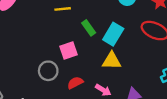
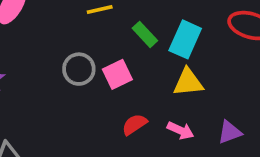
gray circle: (48, 71) -> (79, 69), moved

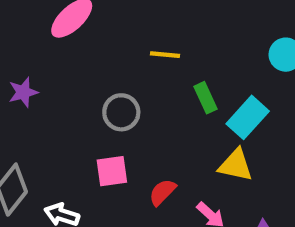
pink square: (117, 74) -> (112, 171), moved
red semicircle: (134, 124) -> (162, 192), turned -30

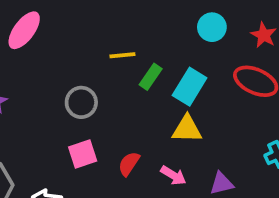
yellow line: (165, 55) -> (122, 55), moved
green rectangle: (205, 98) -> (151, 77), turned 70

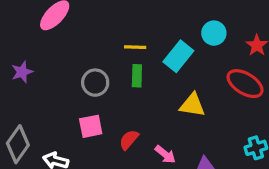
green rectangle: (151, 77) -> (137, 76), moved, turned -40
cyan rectangle: (190, 87) -> (178, 56), moved
yellow triangle: (187, 129) -> (192, 105), moved

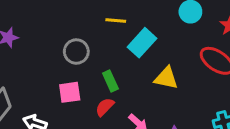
cyan rectangle: (178, 56) -> (142, 43), moved
green rectangle: (137, 76) -> (110, 81), moved, turned -30

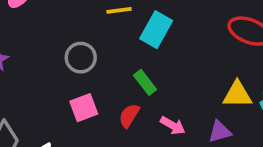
yellow triangle: (166, 78) -> (237, 95), moved
green rectangle: (110, 81) -> (145, 82), moved

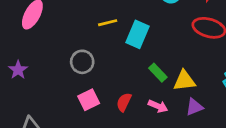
green rectangle: (145, 82) -> (158, 73), moved
yellow triangle: (237, 95) -> (184, 81), moved

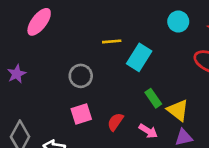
yellow triangle: (184, 81) -> (178, 110), turned 35

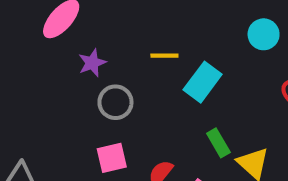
purple star: (17, 74) -> (92, 63), moved

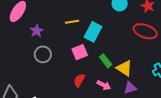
gray circle: (115, 102) -> (43, 54), moved
pink square: (112, 158) -> (80, 52), moved

